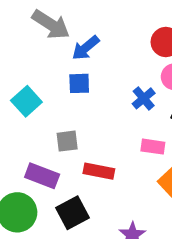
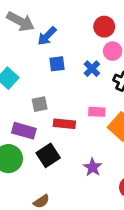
blue square: (79, 83) -> (57, 64), moved
pink rectangle: (153, 147) -> (97, 112), moved

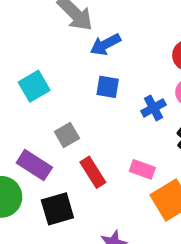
gray square: (40, 104) -> (67, 135), turned -35
red rectangle: (64, 124) -> (93, 172), turned 35

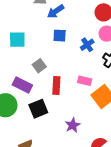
cyan square: (34, 86) -> (17, 40), turned 36
red rectangle: (93, 172) -> (56, 85), turned 42

